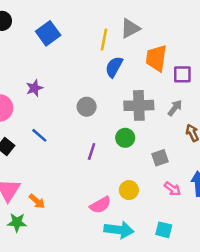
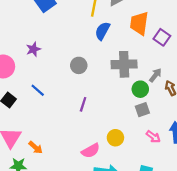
purple square: (182, 74) -> (162, 37), turned 35
gray arrow: (175, 108) -> (155, 75), moved
green circle: (125, 138) -> (140, 89), moved

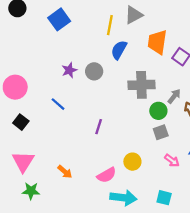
purple star: (33, 49) -> (69, 70), moved
gray circle: (79, 65) -> (94, 71), moved
blue line: (38, 90) -> (58, 104), moved
orange arrow: (36, 147) -> (65, 172), moved

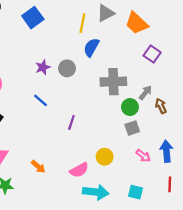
orange trapezoid: (157, 42) -> (137, 23), moved, turned -55
blue line: (58, 104) -> (41, 100), moved

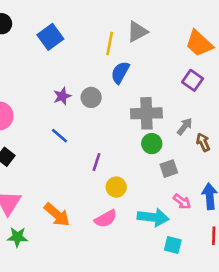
orange trapezoid: (137, 23) -> (199, 43), moved
green circle: (130, 107) -> (152, 144), moved
yellow circle: (105, 157) -> (116, 187), moved
orange arrow: (38, 167) -> (57, 215), size x1.5
cyan arrow: (96, 192) -> (153, 217), moved

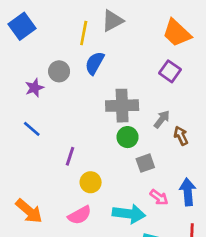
gray circle: (91, 97) -> (59, 71), moved

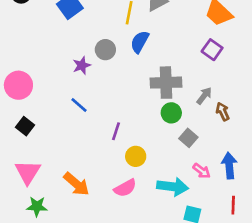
gray square: (145, 163) -> (188, 138), turned -30

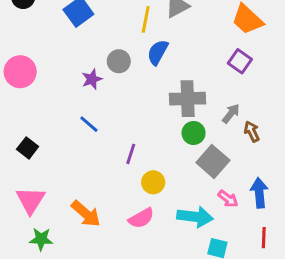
pink circle: (18, 85) -> (20, 72), moved
gray square: (188, 138) -> (213, 161), size x1.5

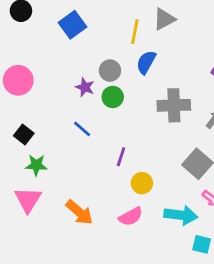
purple star: (92, 79) -> (85, 87), turned -30
green circle: (194, 133) -> (113, 97), moved
black square: (28, 148) -> (24, 134), moved
green star: (41, 239) -> (36, 165), moved

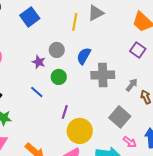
blue semicircle: (146, 62) -> (84, 56), moved
green circle: (113, 97) -> (59, 77), moved
yellow circle: (142, 183) -> (80, 131), size x1.6

